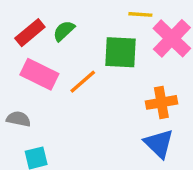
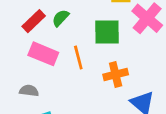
orange line: (83, 82) -> (78, 57), turned -60
orange cross: (161, 102) -> (116, 74), moved

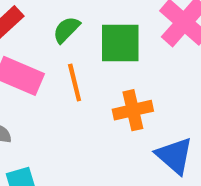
green semicircle: (61, 18) -> (66, 30), moved

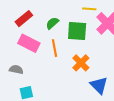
orange cross: (133, 110) -> (81, 63), turned -36

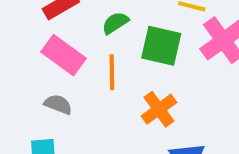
gray semicircle: (16, 69) -> (58, 104), moved

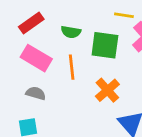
green semicircle: (115, 23) -> (71, 32), turned -132

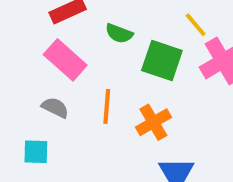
yellow line: (124, 15) -> (196, 25), turned 30
orange line: (72, 67) -> (107, 106), moved

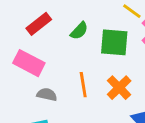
green semicircle: (119, 33) -> (79, 31), turned -54
pink rectangle: (65, 60) -> (29, 63), moved

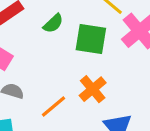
orange line: (83, 85) -> (53, 107), moved, turned 55

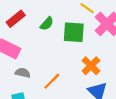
orange cross: (93, 89) -> (91, 66), moved

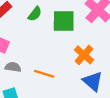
orange line: (52, 81) -> (44, 74), turned 66

